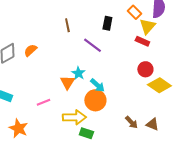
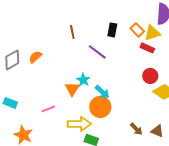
orange rectangle: (134, 12) -> (137, 30), moved
yellow triangle: (147, 26) -> (152, 33), turned 30

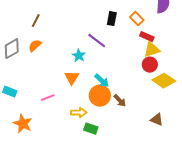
brown line: (72, 32) -> (36, 21), moved, turned 40
yellow triangle: (152, 33) -> (152, 50), moved
cyan star: (83, 80) -> (79, 56), moved
yellow arrow: (79, 124) -> (79, 113), size x0.7
brown arrow: (136, 129) -> (120, 101), moved

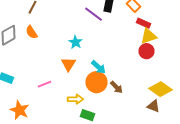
purple line: (97, 41) -> (94, 14), moved
orange semicircle: (35, 46) -> (32, 32), turned -80
yellow diamond: (164, 81) -> (160, 89), moved

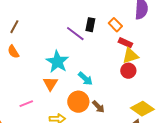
cyan star: (76, 42) -> (57, 62), size x1.6
cyan arrow: (98, 67) -> (85, 79), moved

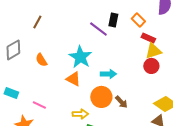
orange semicircle: (13, 52) -> (41, 60), moved
cyan arrow: (85, 79) -> (108, 74), turned -42
orange triangle: (50, 84) -> (73, 79), turned -35
pink line: (26, 104) -> (39, 105), moved, turned 48

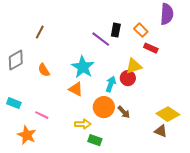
yellow triangle: (153, 51) -> (134, 66), moved
red circle: (151, 66) -> (128, 78), moved
cyan arrow: (108, 74) -> (111, 84), turned -70

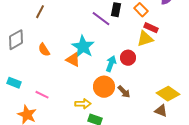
yellow triangle: (134, 66) -> (145, 39), moved
orange triangle: (76, 89) -> (73, 60), moved

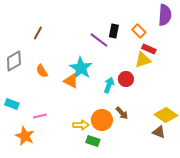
orange circle: (104, 87) -> (102, 120), moved
pink line: (42, 95) -> (40, 116), turned -40

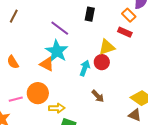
orange rectangle: (139, 31) -> (129, 15), moved
purple line: (99, 40) -> (60, 28), moved
yellow triangle: (143, 60) -> (107, 47), moved
orange semicircle: (42, 71) -> (13, 62), moved
orange circle: (102, 120) -> (38, 93), moved

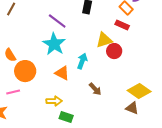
red circle: (102, 62) -> (114, 51), moved
orange triangle: (47, 64) -> (62, 73), moved
orange circle: (38, 93) -> (25, 71), moved

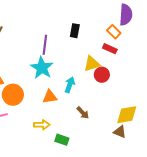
purple line: (57, 21) -> (45, 45), turned 60
orange triangle: (62, 73) -> (50, 97), turned -35
yellow diamond: (139, 91) -> (127, 115), turned -45
green rectangle: (66, 117) -> (62, 140), moved

